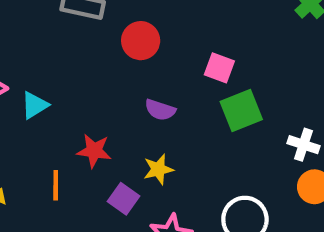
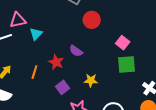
cyan triangle: (35, 105) -> (36, 34), turned -32
purple semicircle: (160, 110) -> (76, 51), moved
yellow star: (158, 169) -> (91, 80), moved

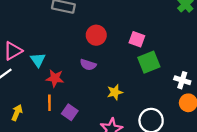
red circle: (92, 20) -> (96, 35), moved
red star: (56, 62) -> (55, 78), moved
purple square: (62, 87) -> (70, 112), moved

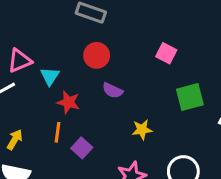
red circle: (96, 35) -> (97, 55), moved
pink square: (137, 39) -> (166, 53), moved

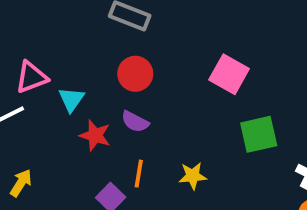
pink square: (166, 53) -> (229, 74), size x1.4
purple semicircle: (113, 91) -> (135, 122), moved
orange line: (57, 132) -> (139, 174), moved

